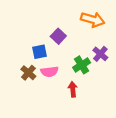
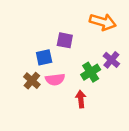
purple square: (58, 36) -> (65, 40), turned -32

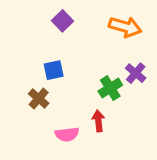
purple square: (65, 40) -> (63, 21), moved, turned 35
pink semicircle: (55, 79) -> (67, 134), moved

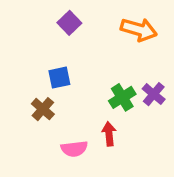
purple cross: (136, 73) -> (154, 94), moved

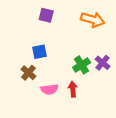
purple square: (69, 23) -> (46, 15), turned -32
pink semicircle: (74, 149) -> (49, 89), moved

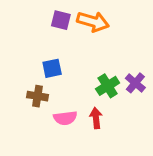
orange arrow: (93, 20) -> (93, 22), moved
brown cross: (28, 73) -> (38, 96), turned -32

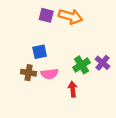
pink semicircle: (65, 118) -> (50, 74), moved

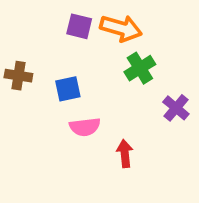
green cross: (81, 65) -> (140, 68), moved
brown cross: (29, 73) -> (18, 76), moved

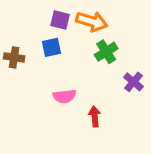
blue square: (68, 89) -> (51, 47), moved

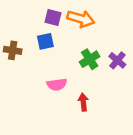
green cross: (106, 52) -> (90, 59), moved
purple cross: (133, 82) -> (117, 60), moved

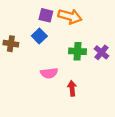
blue square: (45, 41) -> (39, 36), turned -32
green cross: (90, 59) -> (77, 51), turned 35

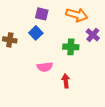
orange arrow: (70, 16) -> (77, 15), moved
purple cross: (101, 52) -> (93, 35), moved

